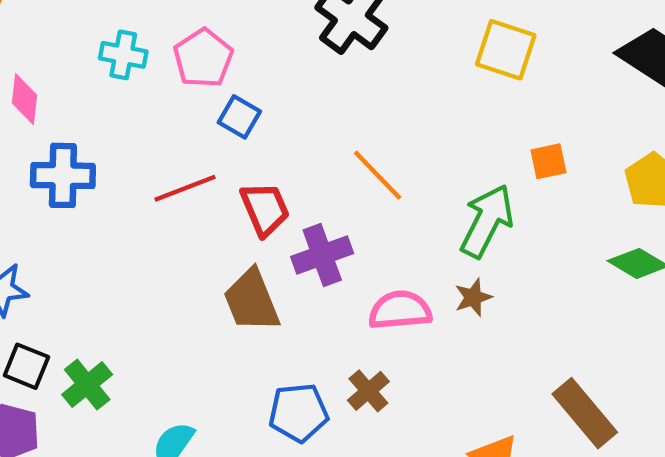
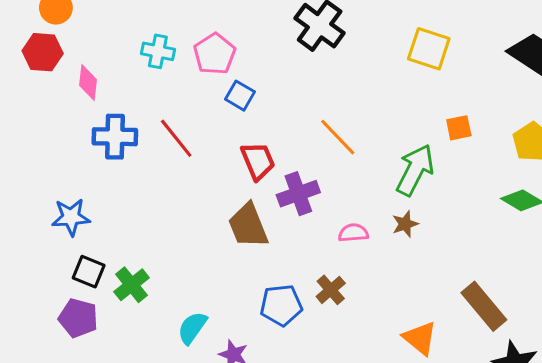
red line: (185, 188) -> (176, 138), moved, turned 72
pink semicircle: (400, 310) -> (353, 233), size x0.7

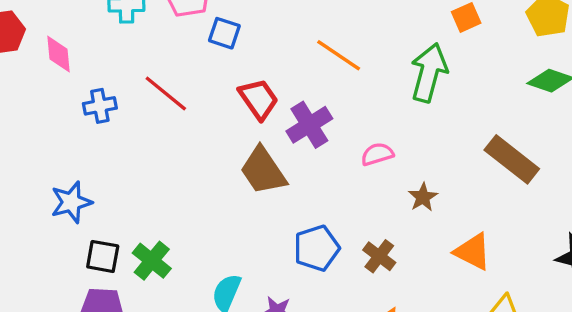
blue cross: (115, 137) -> (100, 106), size x0.7
brown star: (405, 224) -> (423, 197), moved
brown cross: (331, 290) -> (379, 256), moved
brown rectangle: (484, 306) -> (512, 159), moved

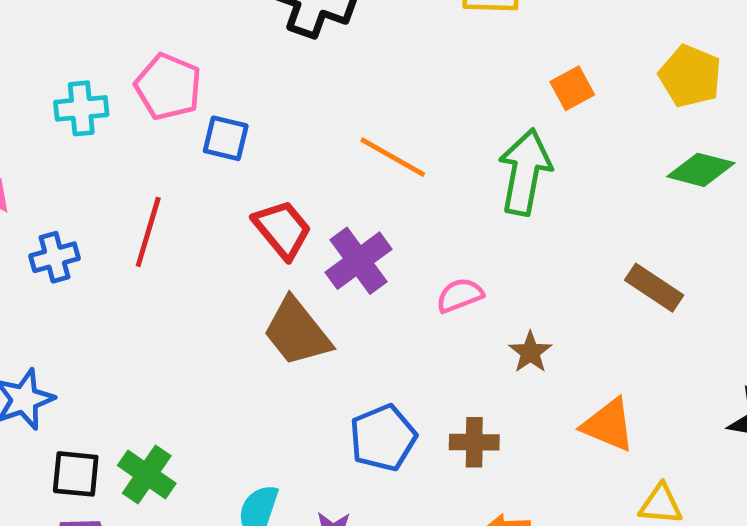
red line: (166, 94) -> (148, 232), turned 72
brown rectangle: (512, 159) -> (654, 288), size x0.7
brown cross: (379, 256) -> (474, 442), turned -32

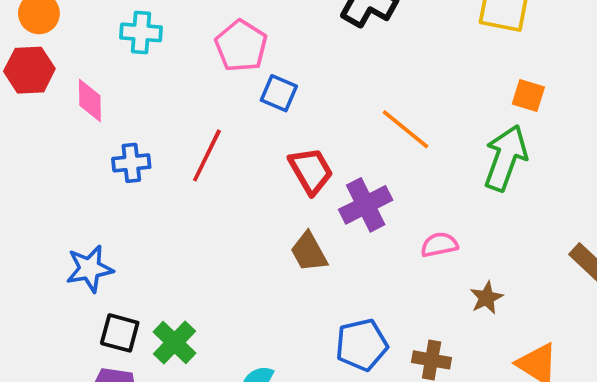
orange square: (572, 88) -> (528, 96), moved, turned 36
cyan cross: (81, 108) -> (141, 32), moved
brown trapezoid: (297, 332) -> (309, 252), size x0.7

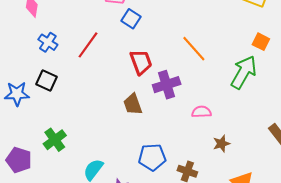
blue cross: (131, 163) -> (48, 42), turned 30
black square: (120, 333) -> (47, 81), moved

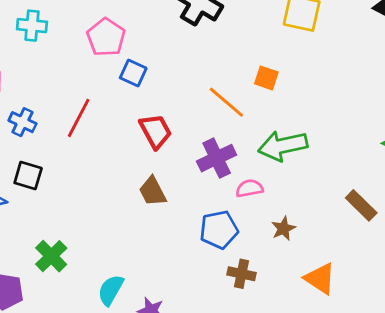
orange square: (261, 42) -> (266, 78), moved
green arrow: (244, 72) -> (283, 146), moved, turned -124
purple cross: (167, 85) -> (217, 158), moved
blue pentagon: (152, 157) -> (219, 230), moved

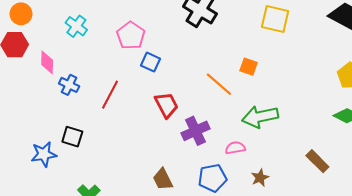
cyan cross: (32, 26) -> (76, 26), turned 30
blue cross: (22, 122) -> (69, 85), moved
purple cross: (217, 158) -> (196, 131), moved
brown trapezoid: (153, 191) -> (163, 179), moved

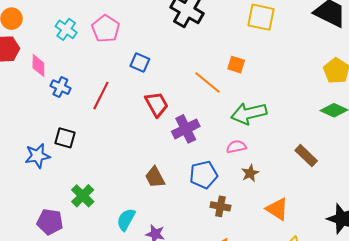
pink pentagon: (131, 35) -> (106, 29), moved
pink semicircle: (235, 148) -> (236, 147), moved

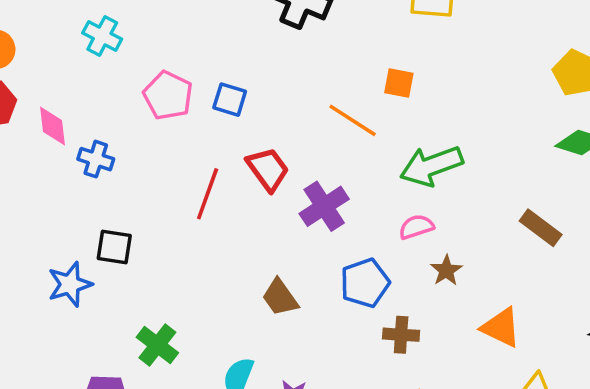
cyan cross: (66, 29) -> (102, 36), moved
pink pentagon: (106, 29) -> (168, 95), moved
red line: (101, 96) -> (208, 194), moved

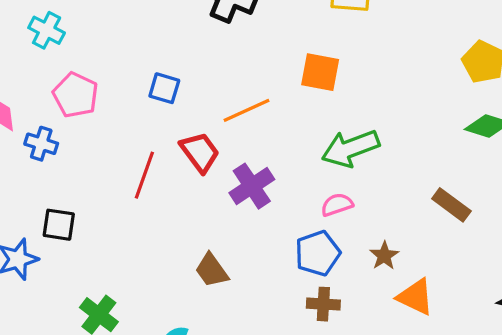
orange square: (399, 83) -> (320, 72), size x1.4
pink pentagon: (168, 95) -> (76, 95), moved
orange line: (353, 120) -> (247, 110), moved, turned -57
brown star: (446, 270) -> (384, 256), moved
blue pentagon: (365, 283) -> (318, 253), moved

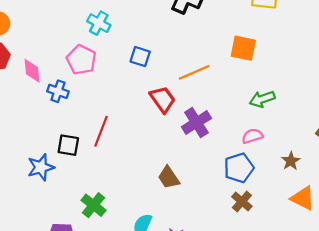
cyan cross: (47, 30) -> (99, 23), moved
green arrow: (350, 148) -> (262, 99), size x0.7
red line: (144, 175) -> (101, 131), moved
brown star: (384, 256) -> (291, 161), moved
brown cross: (323, 304) -> (242, 202), turned 36

